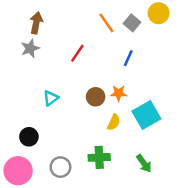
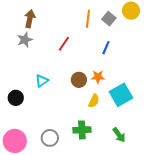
orange line: (106, 23) -> (88, 19), turned 42
black circle: (29, 137) -> (16, 98), moved

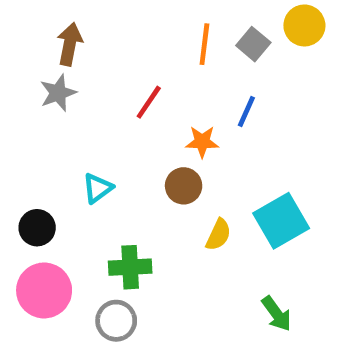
orange star: (98, 77) -> (202, 142), moved
green cross: (82, 130) -> (130, 267), moved
pink circle: (15, 141) -> (44, 290), moved

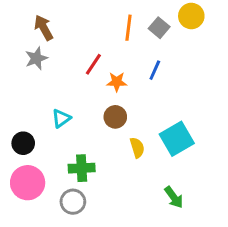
brown arrow: (70, 44) -> (44, 28), turned -40
orange star: (202, 142) -> (117, 82), moved
yellow semicircle: (218, 235) -> (137, 148), turned -42

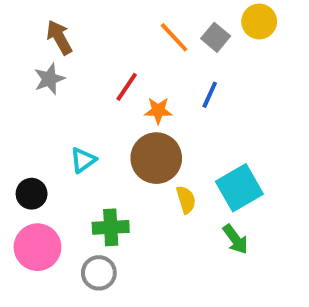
orange line: (128, 28) -> (174, 37), turned -50
brown circle: (115, 117) -> (156, 158), size x1.6
green arrow: (174, 197) -> (235, 239), moved

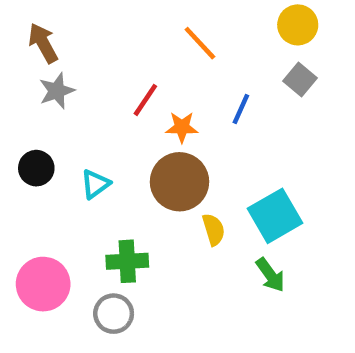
brown arrow: (59, 37) -> (43, 43), moved
gray square: (216, 37) -> (300, 79), moved
black circle: (32, 194) -> (36, 168), moved

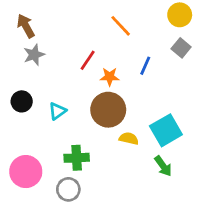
yellow semicircle: (214, 229) -> (129, 139), turned -60

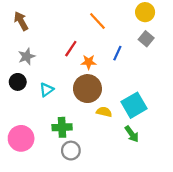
gray star: (34, 55) -> (27, 56), moved
gray circle: (68, 189) -> (71, 151), moved

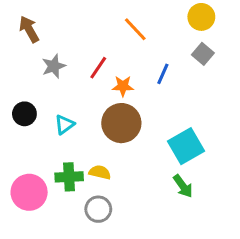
gray star: (27, 56) -> (54, 66), moved
yellow semicircle: (104, 112) -> (100, 172), moved
green cross: (62, 127) -> (69, 177), moved

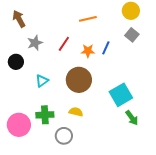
orange line: (135, 29) -> (88, 19), turned -60
orange star: (123, 86) -> (88, 51), moved
black circle: (24, 114) -> (16, 62), moved
yellow semicircle: (100, 172) -> (76, 112), moved
green arrow: (183, 186) -> (132, 118), moved

